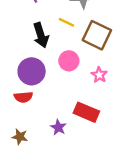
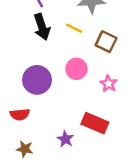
black arrow: (41, 35) -> (42, 27), moved
brown square: (97, 35) -> (106, 42), size x0.7
red semicircle: (23, 97) -> (20, 114), moved

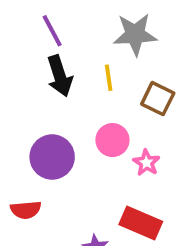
yellow line: (74, 28) -> (109, 78), turned 56
pink star: (109, 84) -> (146, 163), moved

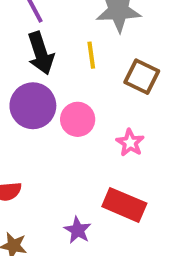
pink circle: (112, 140) -> (78, 119), moved
purple circle: (52, 157) -> (33, 106), moved

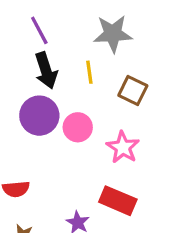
pink star: (130, 143) -> (123, 147), size x1.4

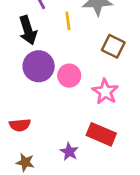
black arrow: (46, 70) -> (28, 30), moved
yellow line: (89, 72) -> (68, 21), moved

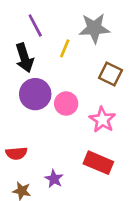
yellow line: (68, 21) -> (65, 48), turned 30
purple star: (69, 152) -> (54, 179), moved

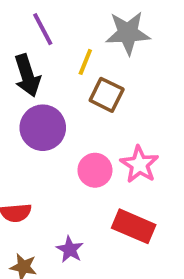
brown square: (110, 74) -> (107, 95), moved
pink circle: (66, 104) -> (95, 170), moved

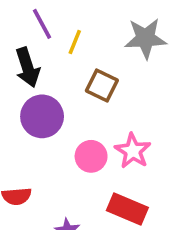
gray star: (128, 33) -> (145, 38), moved
yellow line: (85, 62) -> (75, 42), moved

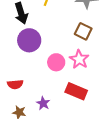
brown square: (102, 86) -> (83, 31), moved

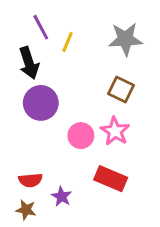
red semicircle: (15, 84) -> (30, 180), moved

